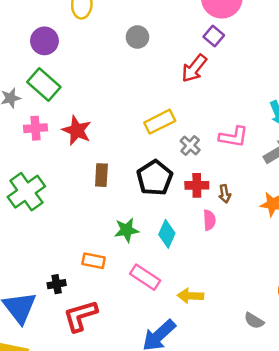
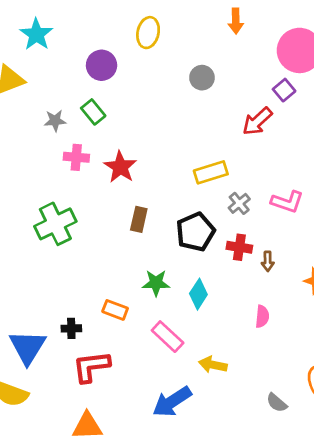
green rectangle: (44, 84) -> (93, 112), size x0.7
pink semicircle: (209, 220) -> (262, 316), moved

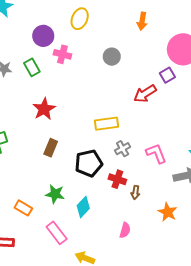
pink cross: (76, 157) -> (62, 54), moved
pink L-shape: (287, 202) -> (156, 153), turned -140

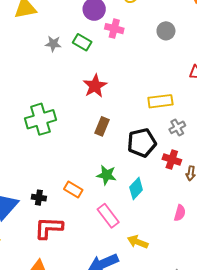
green rectangle: (32, 67) -> (82, 42), turned -30

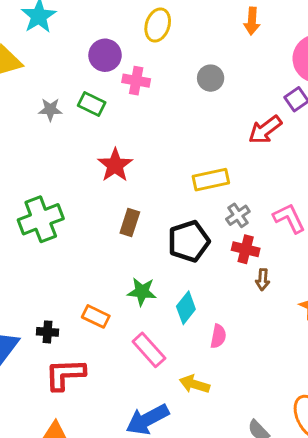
red cross: (172, 159) -> (246, 249), moved
pink semicircle: (180, 213) -> (218, 336), moved

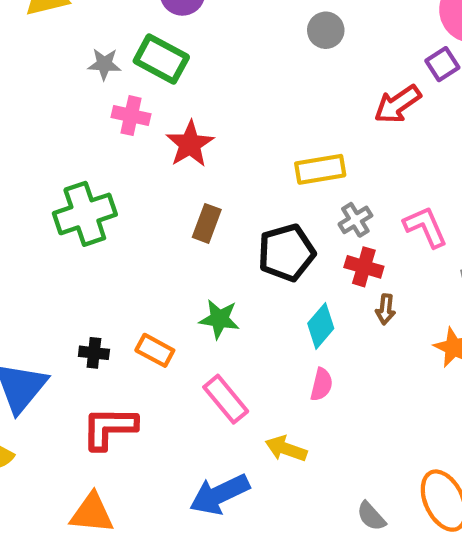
pink cross: (136, 81) -> (131, 116), moved
green rectangle: (92, 104) -> (161, 59), size x1.4
cyan diamond: (186, 308) -> (321, 326), moved
black cross: (47, 332) -> (94, 353), moved

